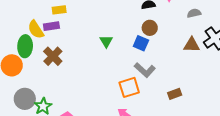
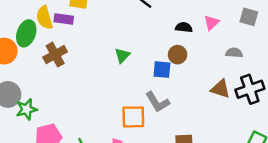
blue square: (141, 43) -> (162, 70), turned -35

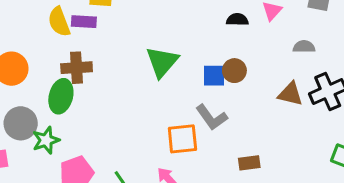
green ellipse: (26, 33) -> (61, 96), moved
brown cross: (55, 55) -> (77, 68), turned 30
green triangle: (122, 55) -> (162, 62), size x1.6
brown circle: (178, 55) -> (234, 71), moved

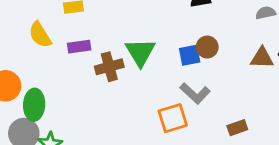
purple rectangle: (84, 22) -> (79, 47), moved
brown cross: (77, 68) -> (109, 67), moved
green ellipse: (61, 96) -> (34, 105), moved

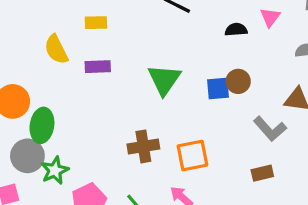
brown cross: (109, 67) -> (143, 146), moved
gray L-shape: (195, 93) -> (270, 129), moved

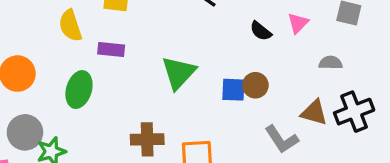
black semicircle: (236, 30) -> (261, 31), turned -145
green ellipse: (42, 125) -> (79, 90), moved

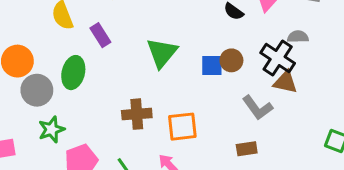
purple rectangle: (111, 50) -> (100, 35), turned 55
black cross: (354, 112) -> (278, 58), moved, turned -32
gray circle: (25, 132) -> (37, 90), moved

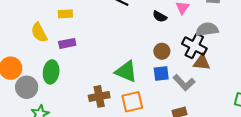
purple rectangle: (100, 35) -> (67, 43), turned -63
gray semicircle: (298, 37) -> (207, 29), size x1.5
green triangle: (162, 53) -> (126, 71), moved, turned -40
blue square: (212, 65) -> (161, 73), moved

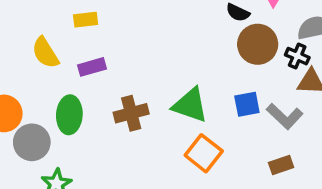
black cross: (194, 46) -> (297, 56), size x0.6
brown circle: (162, 51) -> (258, 44), moved, size x1.5
brown cross: (99, 96) -> (131, 113), moved
orange square: (132, 102) -> (204, 153), turned -35

